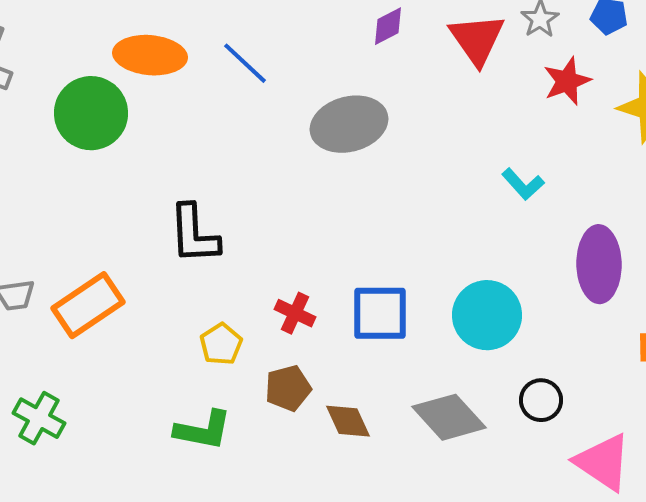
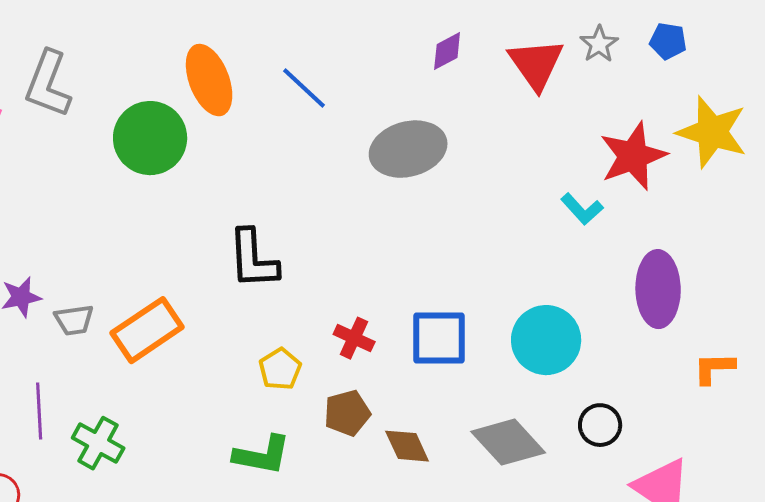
orange ellipse: (150, 55) -> (209, 80), turned 64
red star: (567, 81) -> (633, 156), moved, size x1.4

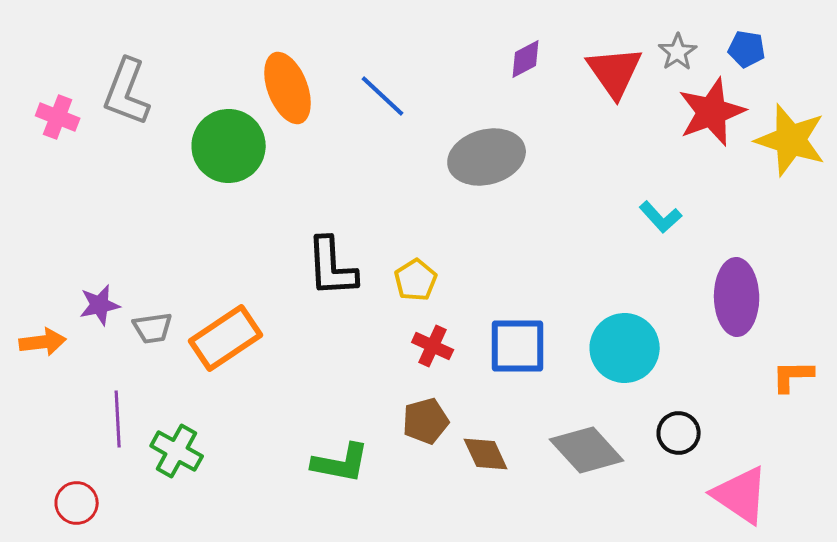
red star: (633, 156) -> (712, 112), moved
yellow pentagon: (280, 369) -> (416, 280), moved

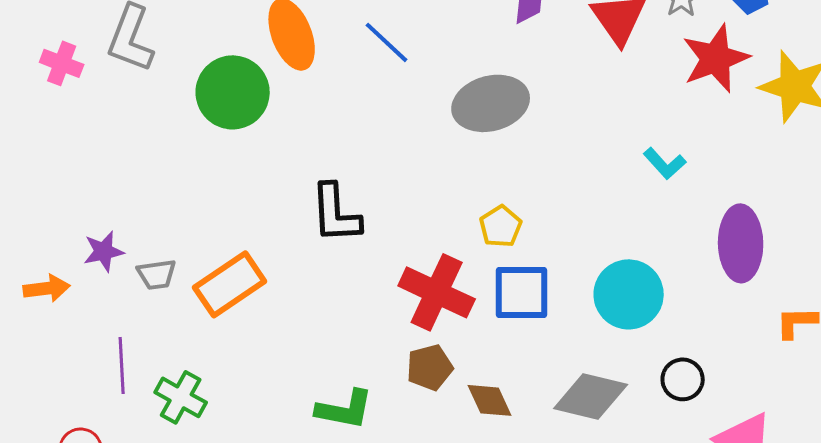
yellow pentagon: (416, 280) -> (501, 226), moved
red cross: (433, 346) -> (437, 292), size x1.8
gray diamond: (587, 450) -> (591, 396), turned -34

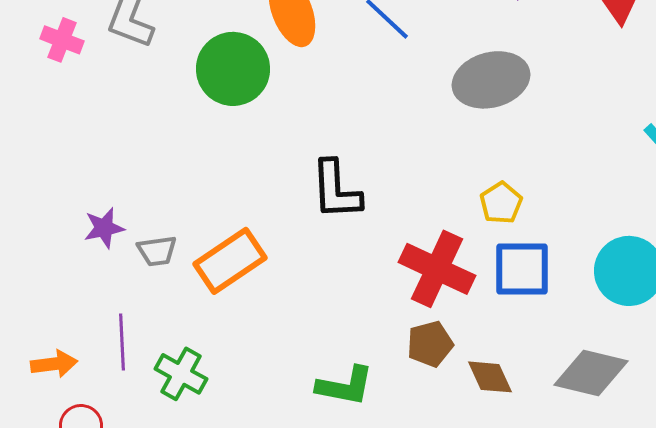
orange arrow: (47, 288) -> (54, 364), moved

